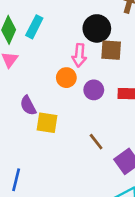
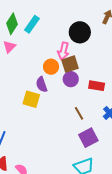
brown square: (111, 50) -> (70, 64), moved, turned -30
purple semicircle: (28, 106) -> (42, 84), moved
brown line: (96, 142) -> (79, 113), moved

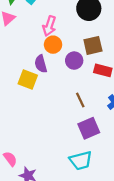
pink arrow: (63, 51) -> (49, 26), moved
brown square: (70, 64) -> (93, 45), moved

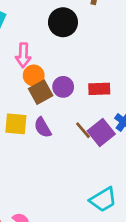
brown square: (93, 45) -> (41, 92), moved
purple semicircle: (41, 64) -> (43, 128), moved
purple square: (89, 128) -> (101, 133), moved

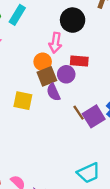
pink arrow: (23, 55) -> (55, 43), moved
red rectangle: (99, 89) -> (79, 61), moved
purple semicircle: (43, 128) -> (53, 92), moved

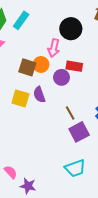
brown square: (47, 76) -> (27, 67), moved, turned 36
purple semicircle: (53, 92) -> (39, 95), moved
purple square: (94, 116) -> (79, 132), moved

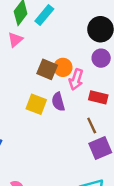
pink arrow: (54, 48) -> (76, 80), moved
red rectangle: (74, 66) -> (98, 97), moved
purple circle: (61, 77) -> (101, 58), moved

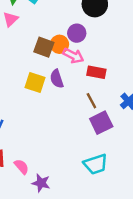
purple circle: (101, 58) -> (77, 33), moved
pink arrow: (76, 80) -> (73, 56), turned -78

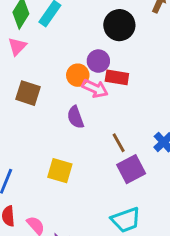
brown square: (44, 47) -> (28, 93), moved
red rectangle: (96, 72) -> (117, 77), moved
yellow square: (35, 83) -> (60, 171), moved

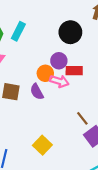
purple semicircle: (76, 117) -> (37, 92), moved
yellow square: (60, 171) -> (42, 145), turned 36

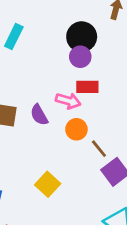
purple circle: (59, 61) -> (80, 57), moved
orange circle: (45, 73) -> (76, 129), moved

